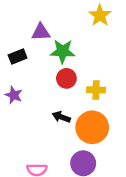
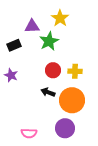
yellow star: (100, 15) -> (60, 18), moved
green star: (63, 51) -> (49, 41), turned -30
red circle: (66, 78) -> (53, 70), moved

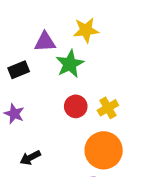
yellow star: (60, 18) -> (86, 30), turned 30
yellow cross: (75, 71) -> (108, 108), turned -32
black arrow: (48, 92) -> (30, 158), moved, turned -48

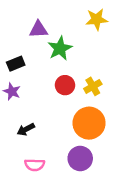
yellow star: (86, 30) -> (97, 19), moved
black rectangle: (19, 70) -> (16, 64), moved

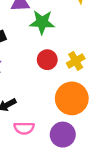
green star: (60, 48) -> (42, 22), turned 30
pink semicircle: (35, 165) -> (24, 128), moved

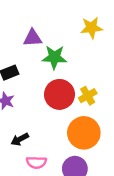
red circle: (47, 60) -> (59, 94), size x1.5

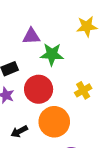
red circle: (59, 94) -> (39, 89), moved
orange circle: (84, 133) -> (54, 122), moved

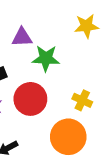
yellow cross: (83, 90) -> (82, 100), turned -35
orange circle: (54, 122) -> (68, 137), moved

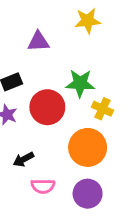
yellow star: (86, 26) -> (88, 21), moved
green star: (46, 58) -> (80, 83), moved

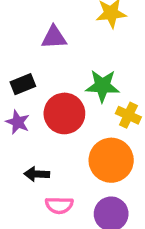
black arrow: (23, 159) -> (37, 174), turned 30

